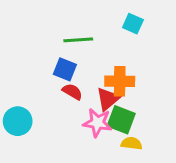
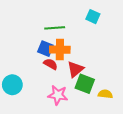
orange cross: (120, 81) -> (60, 50), moved
pink star: (97, 123) -> (58, 95), moved
yellow semicircle: (131, 143) -> (105, 94), moved

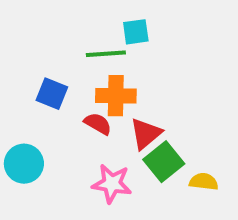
cyan square: (93, 17) -> (136, 32), moved, turned -32
blue square: (45, 49) -> (52, 94), moved
green square: (85, 84) -> (164, 162), turned 30

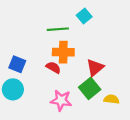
cyan square: (136, 32) -> (84, 16), moved, turned -32
blue square: (52, 94) -> (17, 64), moved
red triangle: (146, 134) -> (95, 67), moved

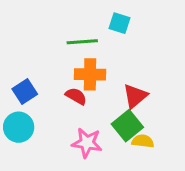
cyan square: (84, 16) -> (120, 23), turned -32
blue square: (17, 64) -> (25, 91), turned 35
yellow semicircle: (111, 99) -> (143, 141), moved

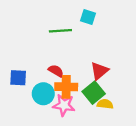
orange cross: (90, 74) -> (66, 87), moved
blue square: (25, 91) -> (18, 78), moved, turned 36
cyan circle: (19, 127) -> (43, 94), moved

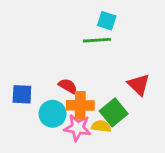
green line: (60, 31) -> (97, 40), moved
red triangle: (99, 71) -> (139, 85), moved, turned -36
yellow semicircle: (105, 104) -> (101, 126), moved

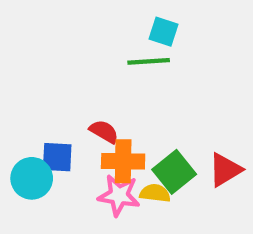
red triangle: (139, 85) -> (225, 170), moved, turned 45
blue square: (22, 94) -> (57, 157), moved
cyan circle: (53, 114) -> (32, 178), moved

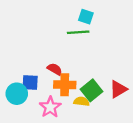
pink star: (119, 195) -> (50, 107), moved, turned 30

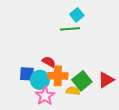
cyan square: (86, 17) -> (77, 15), turned 32
cyan circle: (17, 94) -> (40, 80), moved

